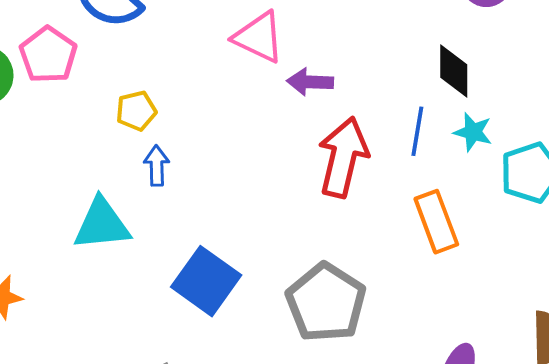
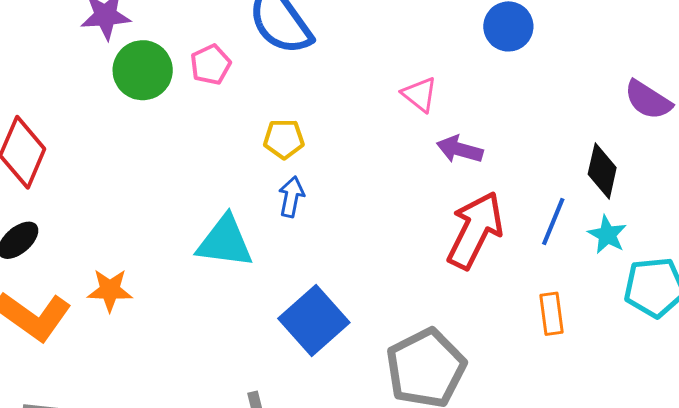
pink triangle: (259, 37) -> (420, 94), size x0.7
pink pentagon: (48, 55) -> (210, 65), size x0.7
orange rectangle: (436, 222) -> (552, 314), size x0.7

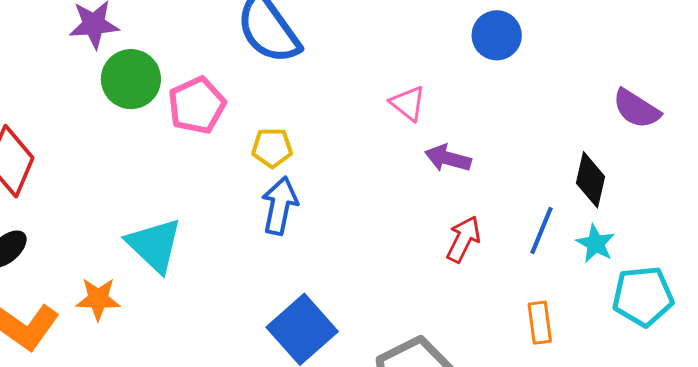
pink pentagon: (210, 65) -> (197, 105), moved, size x1.4
blue arrow: (291, 197) -> (280, 206), size x1.4
red arrow: (475, 230) -> (463, 239), size x0.6
cyan triangle: (225, 242) -> (154, 245), moved, turned 36

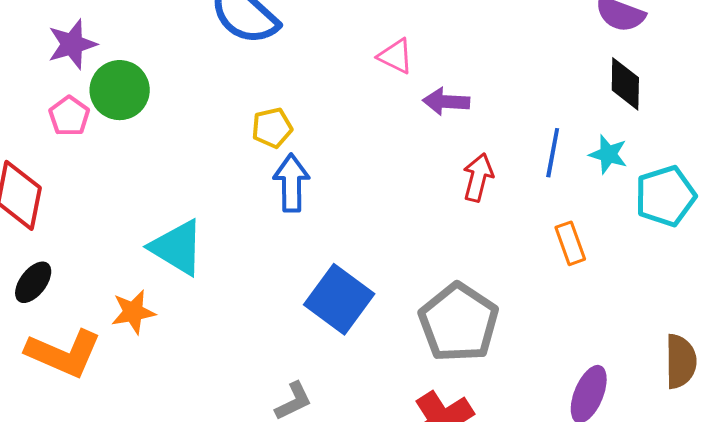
pink pentagon: (197, 105) -> (69, 116), moved, size x0.7
black diamond: (591, 180) -> (625, 84), moved

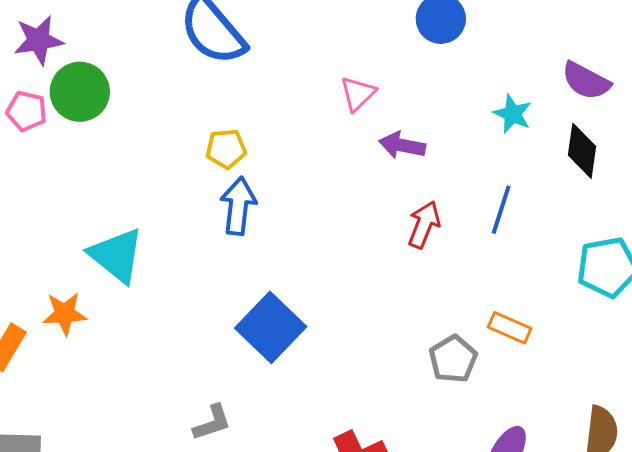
pink triangle: (396, 56) -> (358, 94), turned 42
pink pentagon: (69, 116) -> (27, 111), turned -30
cyan star: (608, 154) -> (513, 114), moved
orange rectangle: (570, 243) -> (510, 328), moved, turned -54
gray pentagon: (459, 323) -> (453, 359), moved, size x0.6

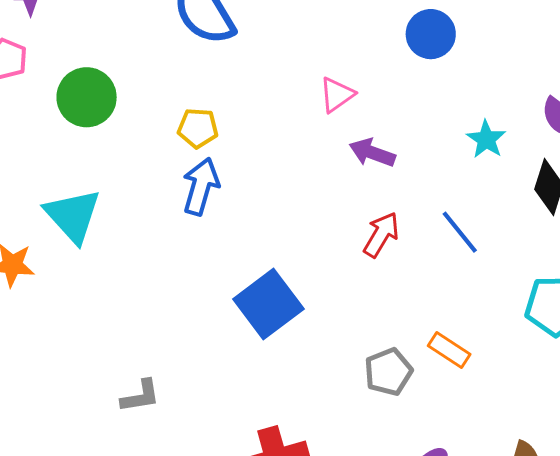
green circle: (80, 92) -> (87, 97), moved
blue line: (501, 210) -> (460, 232), turned -66
blue square: (271, 327) -> (268, 304), moved

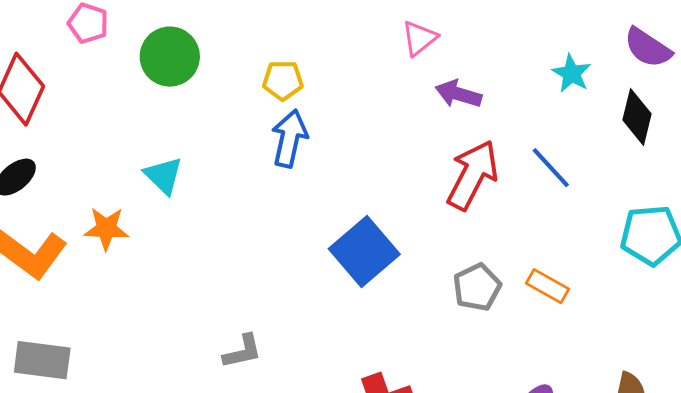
cyan triangle: (73, 216) -> (163, 176), size x0.7
red arrow: (381, 235) -> (472, 175), size x1.5
gray pentagon: (388, 372) -> (477, 287), moved

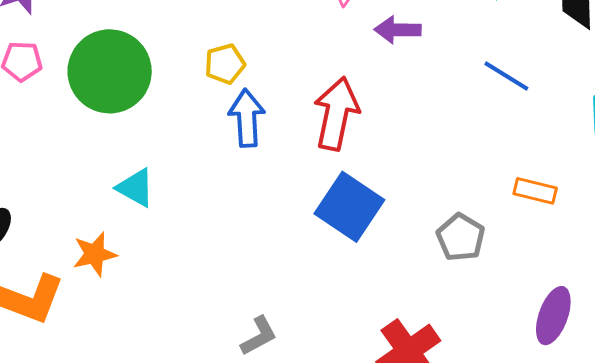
green circle: (170, 57) -> (110, 71), size x1.4
red arrow: (472, 175) -> (336, 114), moved
gray pentagon: (477, 287) -> (461, 237), moved

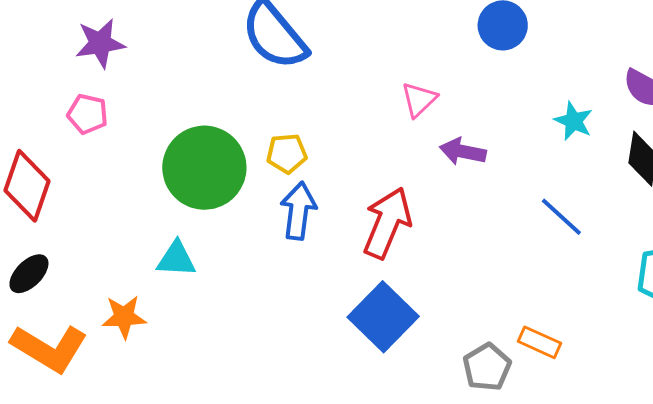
green circle: (110, 71) -> (204, 168), moved
cyan triangle: (136, 188) -> (176, 259), turned -36
orange rectangle: (535, 191) -> (540, 342), moved

